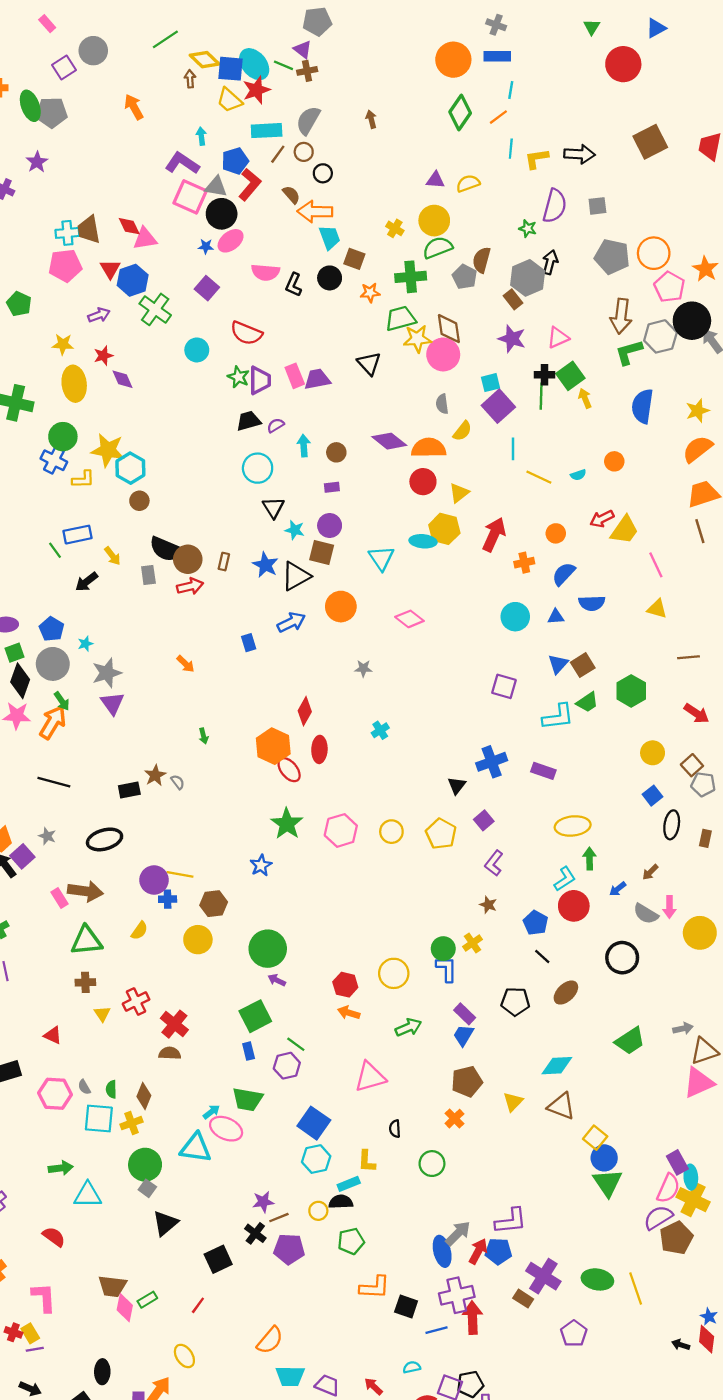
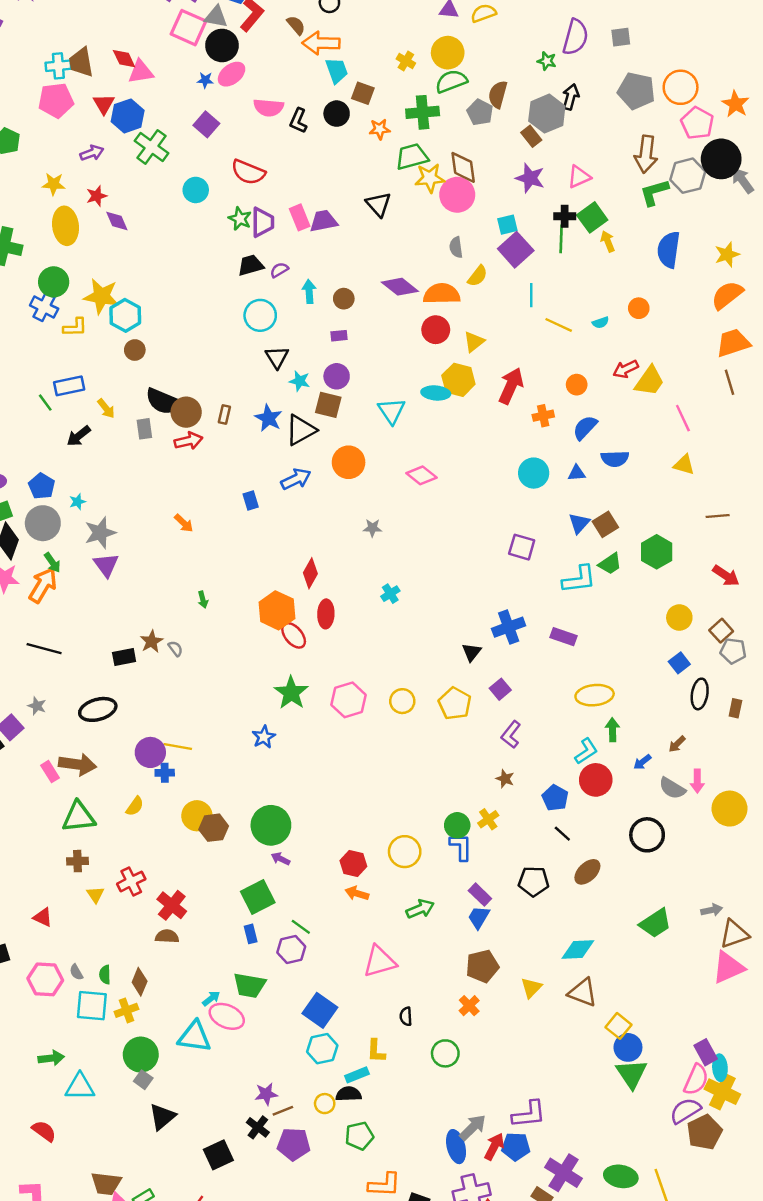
brown hexagon: (214, 904) -> (214, 828), moved

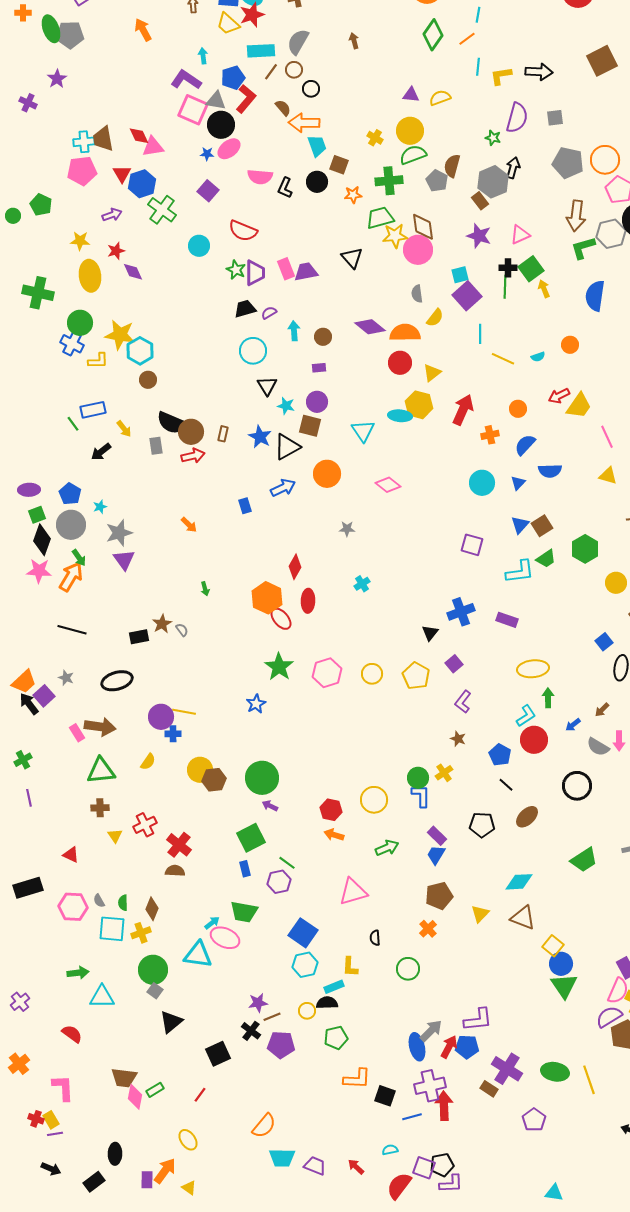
blue triangle: (577, 473) -> (518, 483), turned -42
yellow circle: (679, 618) -> (616, 583), moved

